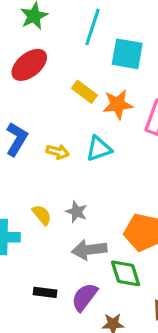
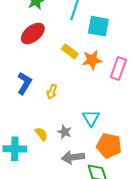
cyan triangle: (99, 149) -> (91, 118), moved, turned -42
yellow arrow: (58, 152) -> (52, 92), turned 96

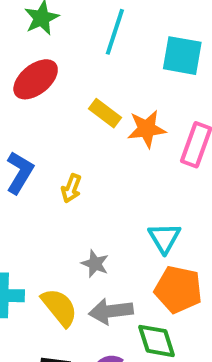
cyan square: (98, 26) -> (182, 56), moved
cyan triangle: (91, 118) -> (164, 238), moved
yellow semicircle: (41, 134) -> (59, 307), moved, size x1.5

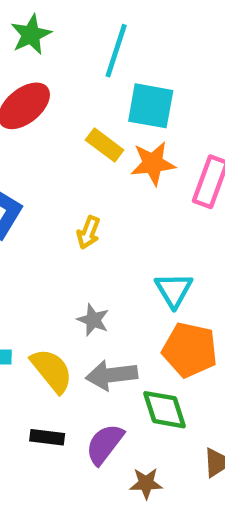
cyan square: (182, 56) -> (151, 106), moved
yellow arrow: (71, 188) -> (88, 232), moved

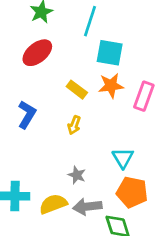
yellow rectangle: (105, 145) -> (77, 90), moved
yellow semicircle: (52, 371) -> (53, 204), turned -72

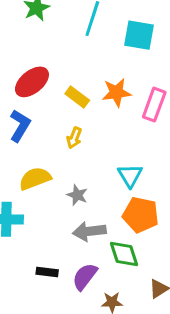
red ellipse: (37, 53) -> (32, 82), moved
cyan square: (110, 53) -> (139, 35), moved
yellow semicircle: (53, 204) -> (35, 178), moved

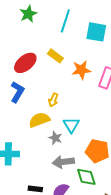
yellow rectangle: (77, 97) -> (55, 56), moved
cyan triangle: (130, 175) -> (71, 125), moved
yellow semicircle: (35, 178) -> (39, 120), moved

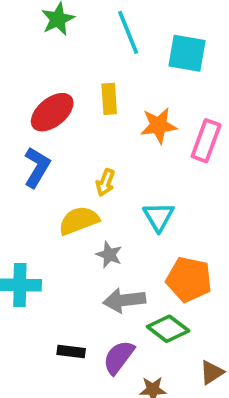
cyan line: (65, 21) -> (128, 32), turned -40
yellow rectangle: (55, 56) -> (109, 99), turned 49
cyan triangle: (71, 125) -> (159, 217), moved
green diamond: (86, 177) -> (168, 329), turned -35

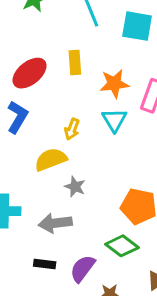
cyan triangle: (159, 217) -> (114, 120), moved
gray arrow: (124, 300) -> (55, 223), moved

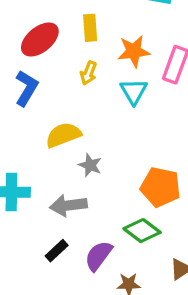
yellow arrow: (72, 129) -> (88, 73), moved
black rectangle: (45, 264) -> (57, 251), turned -50

